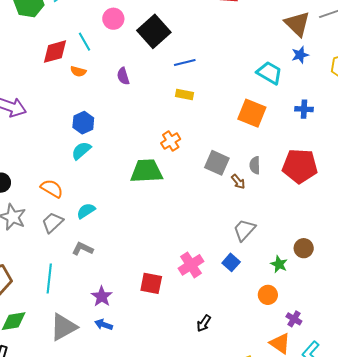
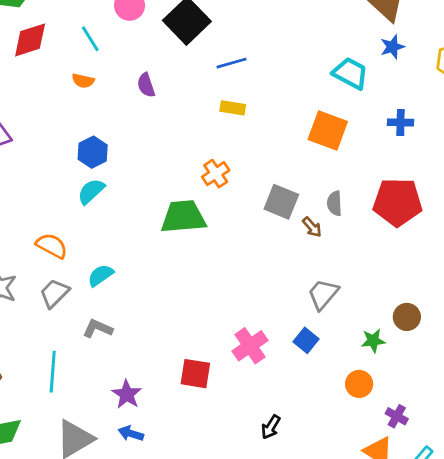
red diamond: (55, 52) -> (30, 40), moved
green star: (279, 264) -> (373, 341), turned -30

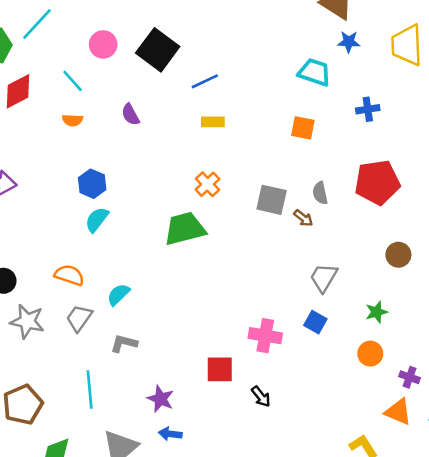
blue star: (392, 47) -> (349, 42), turned 30
orange square: (328, 131) -> (303, 128), size x0.7
brown circle: (407, 317) -> (398, 255), moved
pink cross: (250, 346) -> (265, 336), turned -36
black arrow: (271, 427) -> (261, 397), moved, turned -60

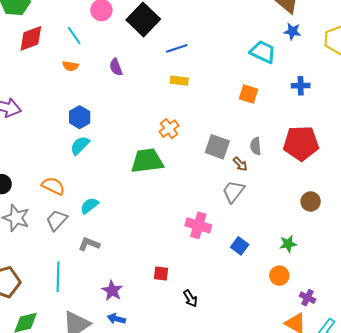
gray trapezoid: (324, 278) -> (233, 192), moved
pink cross: (265, 336) -> (198, 225), moved
red square: (220, 369) -> (161, 273), size x0.7

